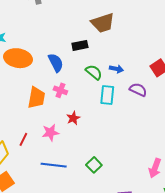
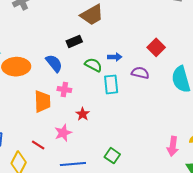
red line: (23, 139) -> (38, 145), turned -72

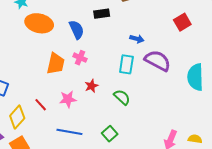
red square: (156, 47) -> (182, 22), moved
green semicircle: (93, 65) -> (122, 97), moved
purple semicircle: (140, 73) -> (158, 61), size x1.5

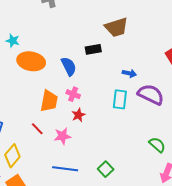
red star: (91, 86) -> (78, 115), moved
green semicircle: (122, 97) -> (157, 145), moved
red line: (41, 105) -> (37, 129), moved

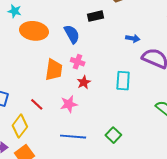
cyan rectangle: (120, 99) -> (123, 81), moved
red line: (37, 129) -> (37, 104), moved

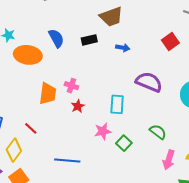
blue semicircle: (72, 34) -> (56, 38), moved
blue arrow: (133, 38) -> (123, 48), moved
pink star: (69, 104) -> (103, 131), moved
green square: (113, 135) -> (124, 143), moved

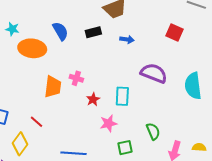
red square: (170, 42) -> (175, 32), turned -30
red star: (78, 106) -> (93, 99), moved
green semicircle: (158, 132) -> (153, 131), moved, turned 30
green square: (124, 143) -> (125, 148), moved, turned 35

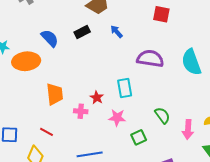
blue arrow: (127, 39) -> (117, 32), turned -128
pink cross: (76, 78) -> (81, 111), moved
pink star: (109, 123) -> (117, 118), turned 30

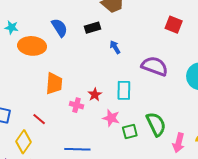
blue arrow: (117, 32) -> (115, 47), moved
green semicircle: (162, 115) -> (156, 124), size x1.4
green square: (139, 137) -> (130, 132), moved

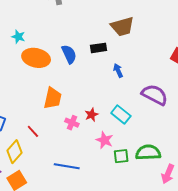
blue semicircle: (60, 28) -> (69, 54), moved
cyan rectangle: (124, 90) -> (121, 114), turned -60
green semicircle: (156, 124) -> (148, 152), turned -75

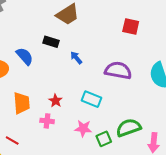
black rectangle: (98, 48) -> (51, 42), turned 42
red star: (92, 115) -> (56, 101), moved

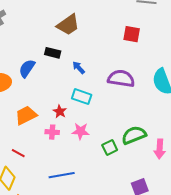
blue semicircle: (25, 56) -> (27, 68), turned -102
cyan rectangle: (92, 99) -> (82, 97), moved
orange trapezoid: (22, 103) -> (26, 115), turned -110
pink star: (83, 128) -> (80, 131), moved

